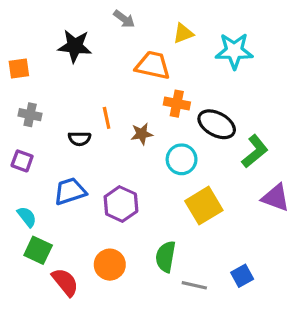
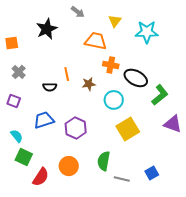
yellow triangle: (183, 33) -> (115, 21), turned -32
black star: (75, 46) -> (47, 29), turned -30
gray cross: (30, 115) -> (19, 72), turned 32
red semicircle: (65, 282) -> (41, 177), turned 72

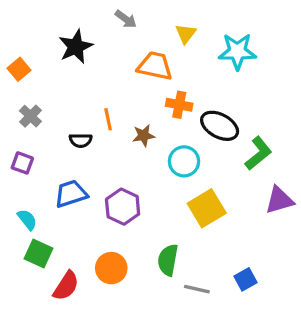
orange square: (12, 43) -> (19, 69), turned -32
purple triangle: (173, 124) -> (279, 200), turned -36

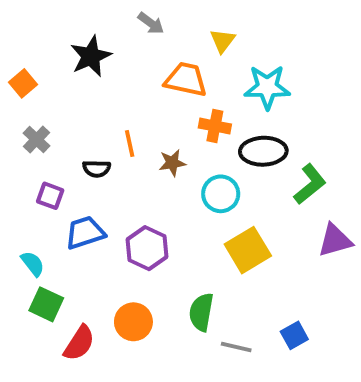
cyan star: (237, 51) -> (267, 87), moved
black ellipse: (220, 126) -> (263, 151), turned -30
purple square: (22, 163) -> (50, 196), moved

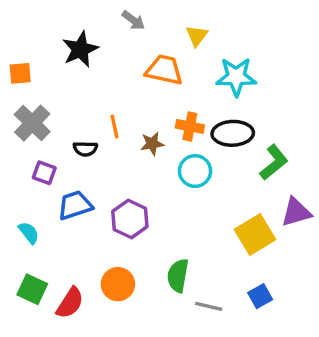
orange square: (23, 83) -> (20, 73), turned 35
orange cross: (215, 126) -> (190, 126), moved
gray cross: (37, 140) -> (32, 123), size x1.5
yellow square: (248, 250) -> (255, 234), moved
green square: (46, 304) -> (32, 289), moved

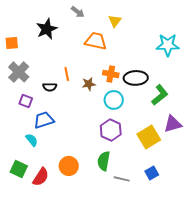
cyan star: (236, 77) -> (168, 45), moved
purple hexagon: (130, 219) -> (111, 130), moved
cyan semicircle: (29, 233) -> (32, 140), moved

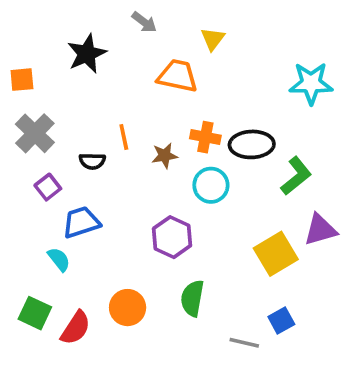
purple square: (26, 101) -> (48, 187), turned 32
purple hexagon: (111, 130) -> (172, 237), moved
gray line: (122, 179) -> (244, 343), moved

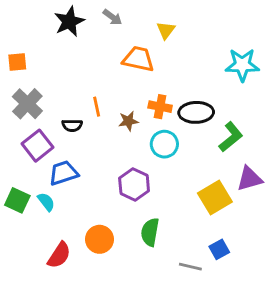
black star: (87, 54) -> (69, 22), moved
purple square: (48, 187) -> (37, 146), size x1.5
green square: (35, 313) -> (17, 200), moved

